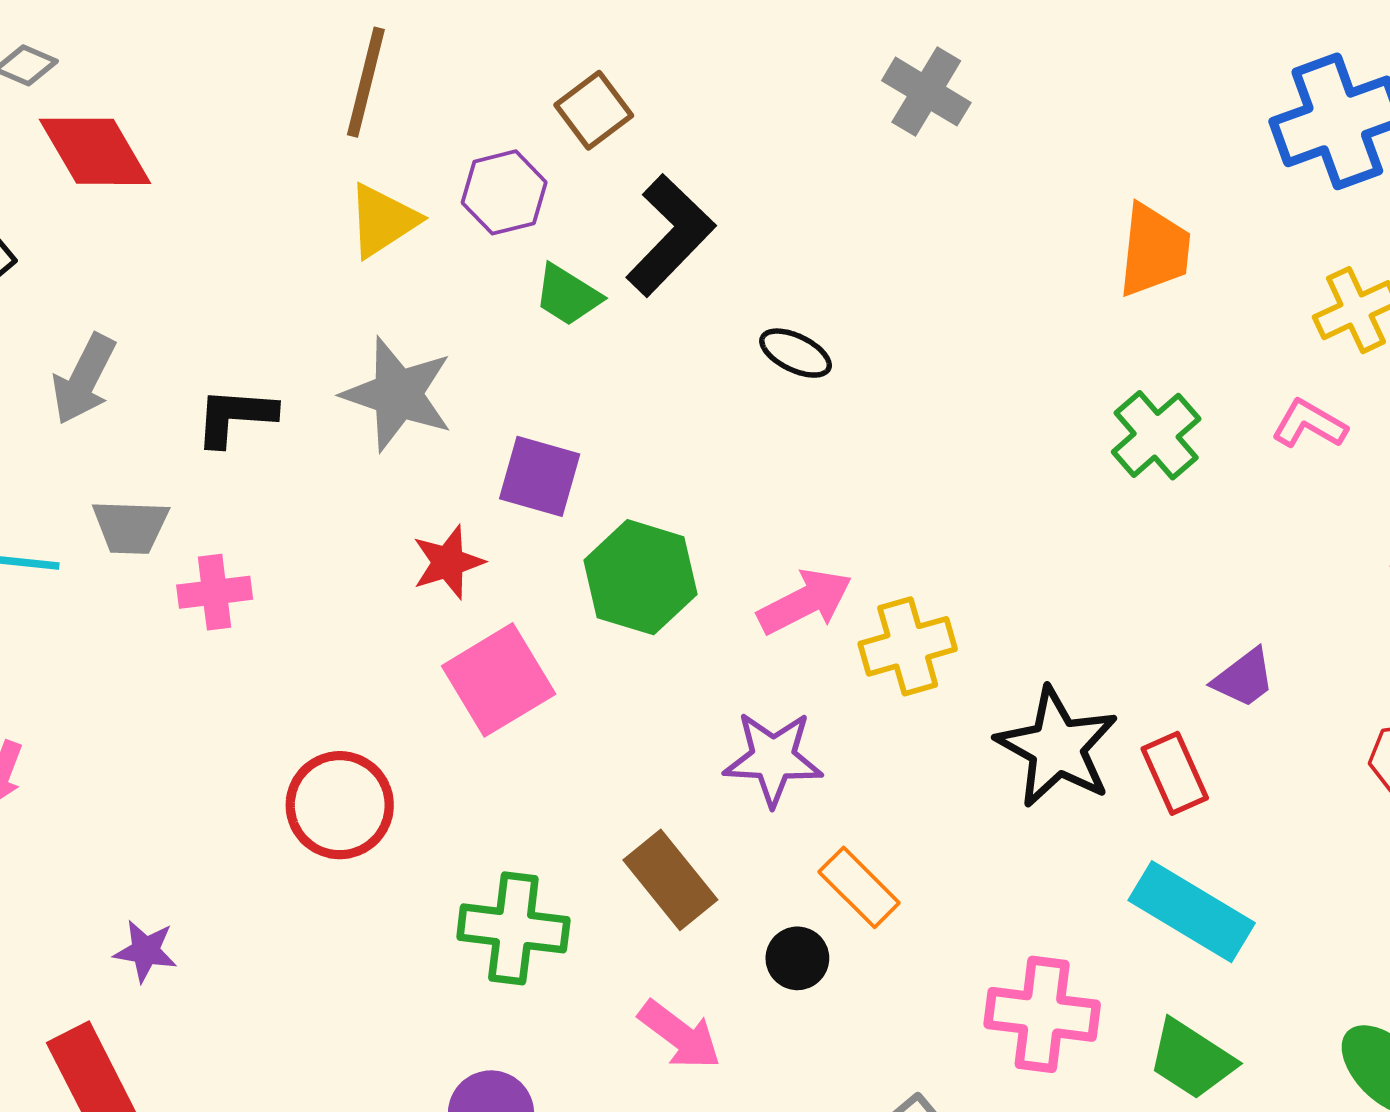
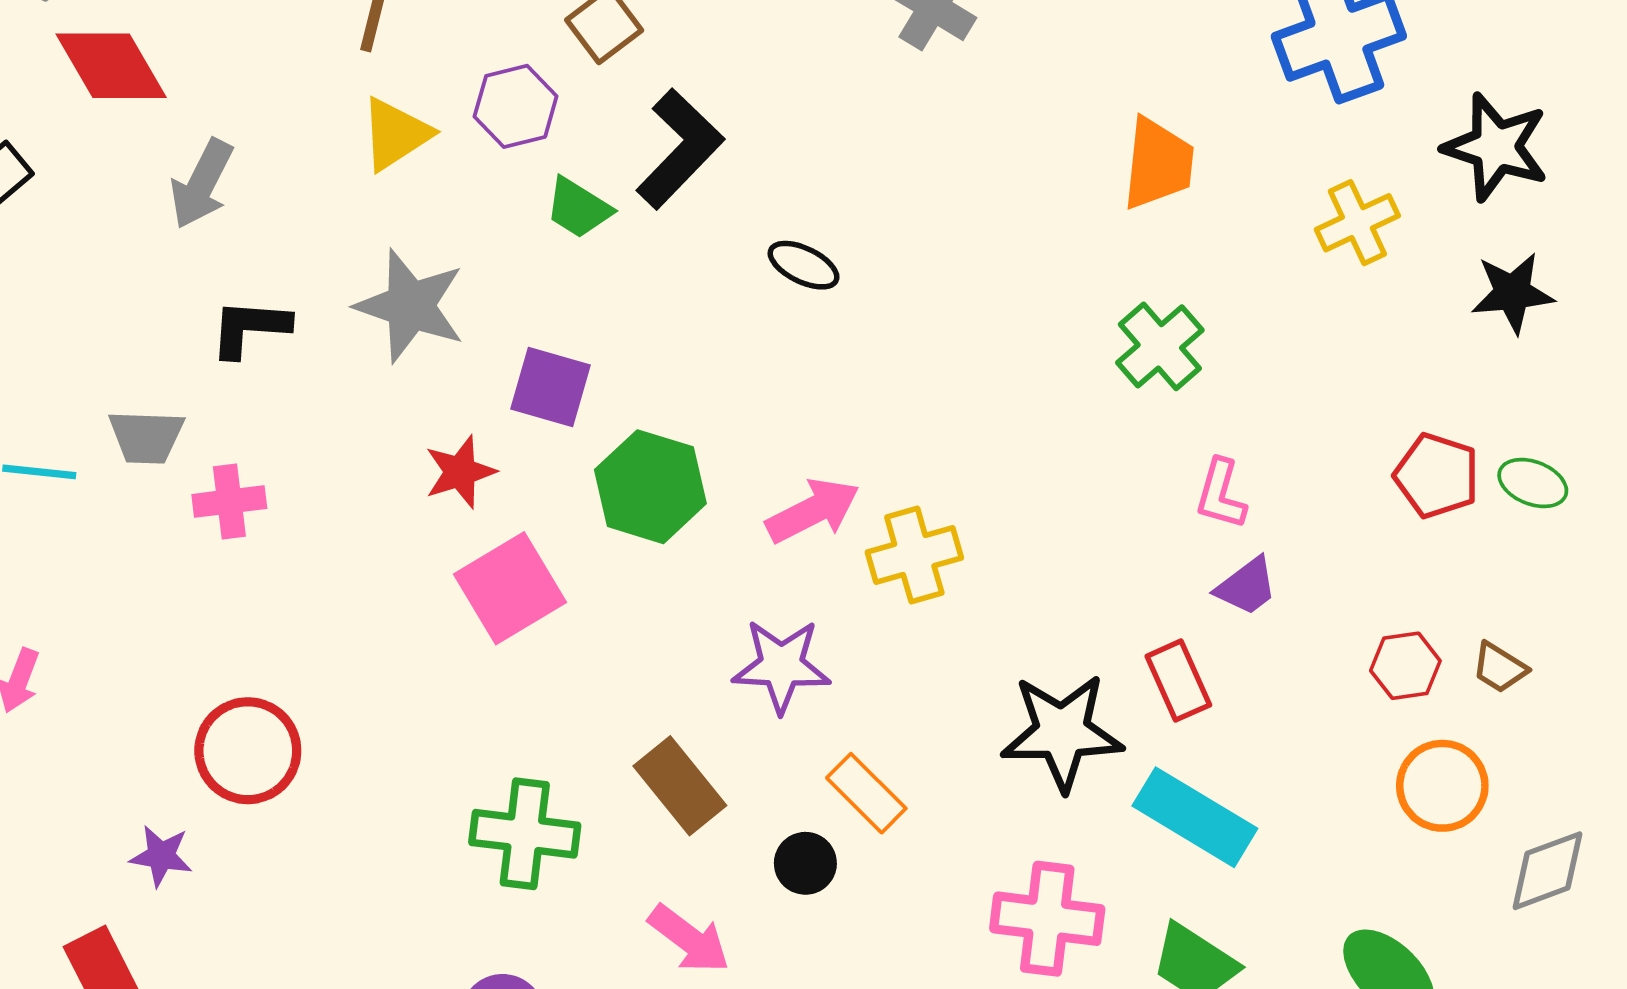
gray arrow: (84, 379) -> (202, 184), moved
pink L-shape: (1309, 424) -> (1221, 494), moved, turned -104
black star: (1057, 747) -> (1062, 732), moved, turned -30
red circle: (340, 805) -> (248, 751), moved

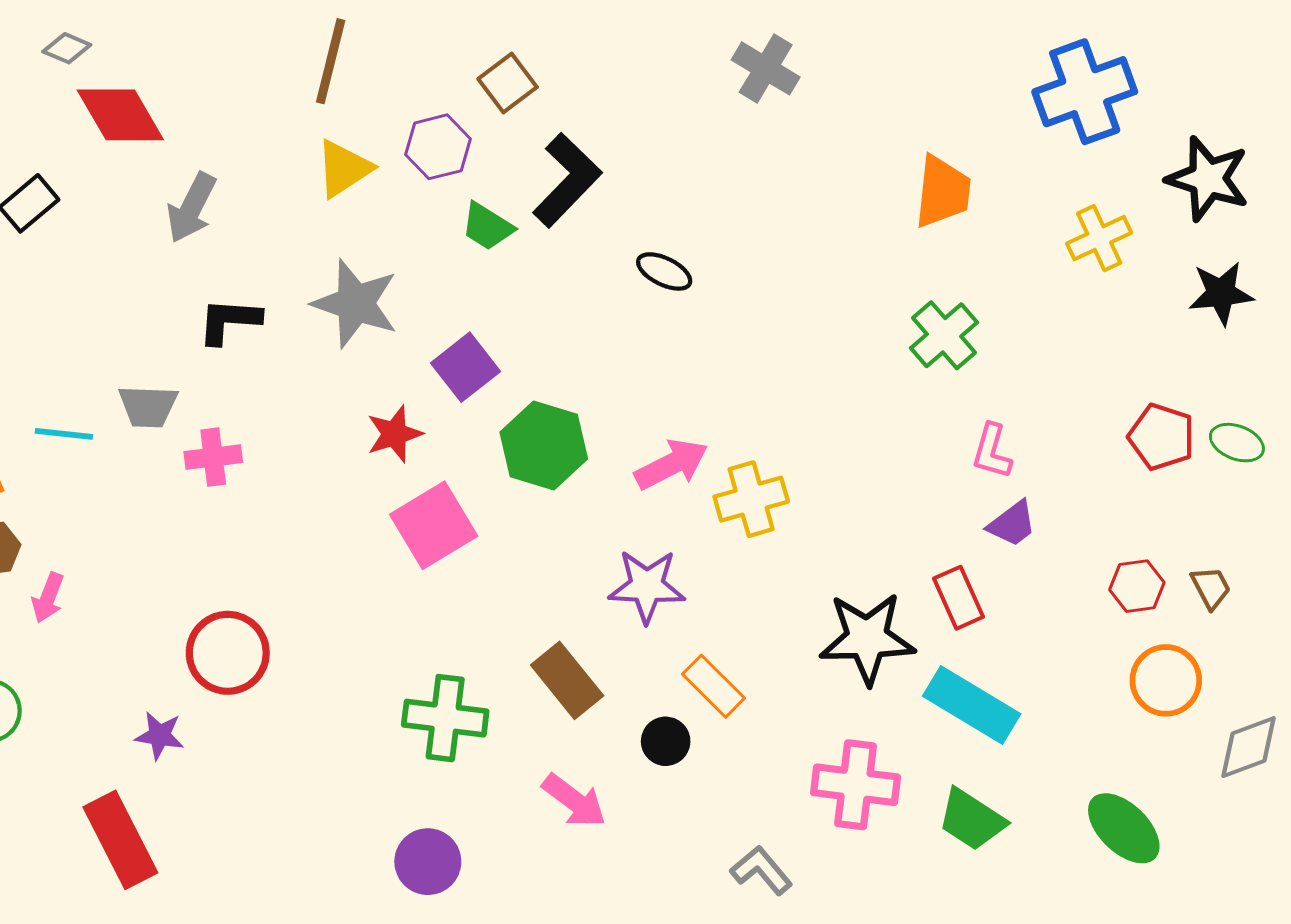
purple square: (551, 387) -> (466, 367), turned 36
brown trapezoid: (1500, 668) -> (1211, 588), turned -150

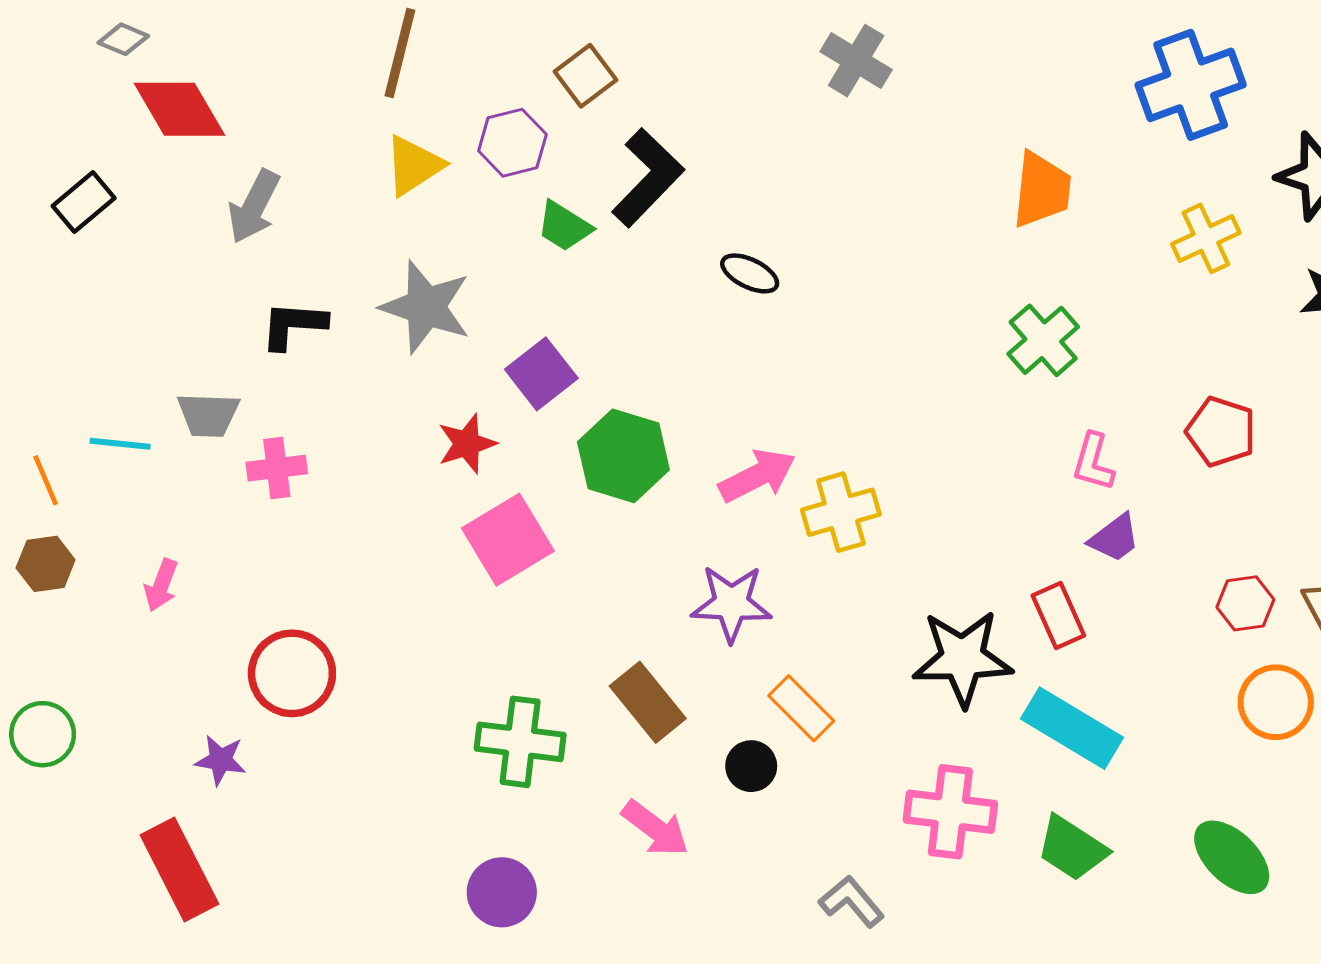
red pentagon: (1162, 437) -> (1221, 432), moved
pink arrow: (48, 598) -> (161, 585), moved

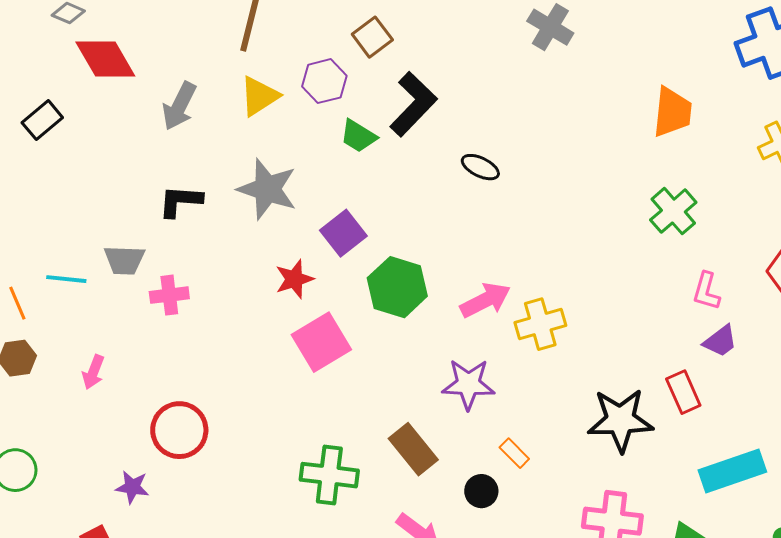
gray arrow: (254, 207) -> (179, 106), moved
orange rectangle: (801, 708) -> (514, 453), size x0.7
cyan rectangle: (1072, 728) -> (732, 471), moved, turned -50

